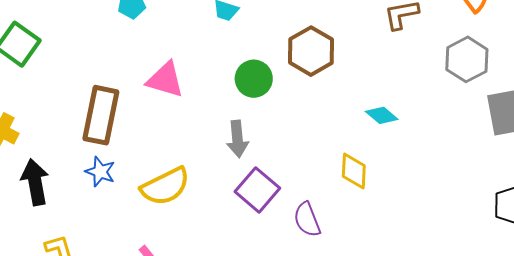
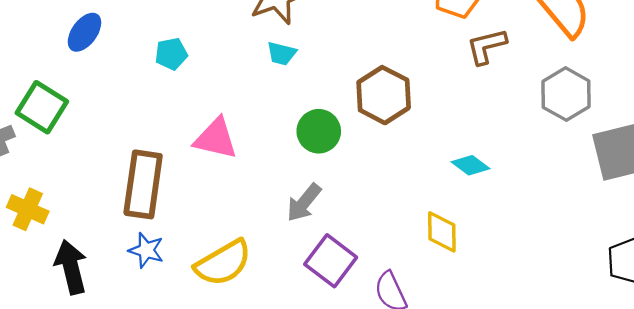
gray arrow: (237, 139) -> (304, 203), turned 48

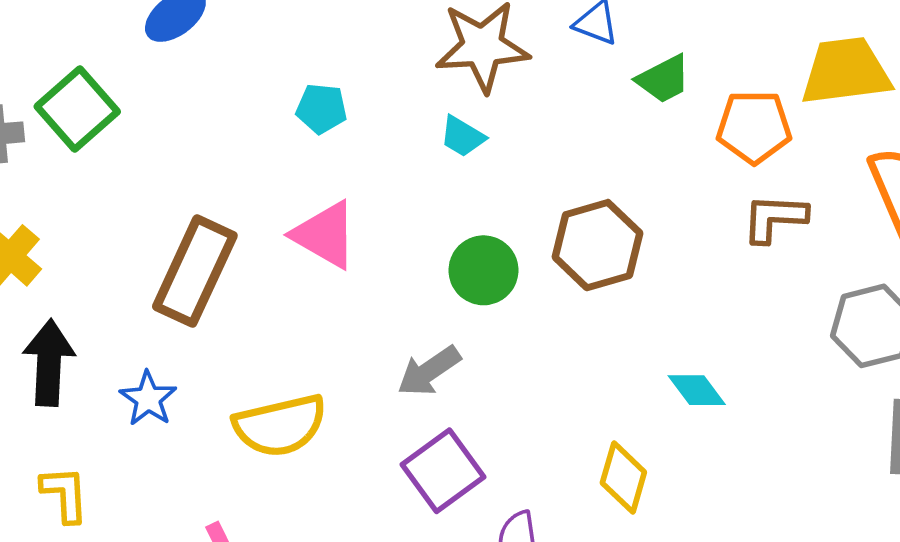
cyan pentagon: (171, 54) -> (322, 109), moved
blue star: (146, 250) -> (148, 399), moved

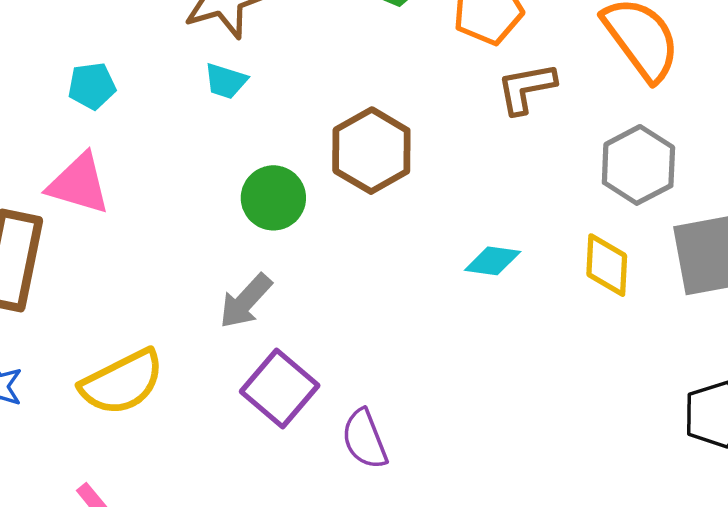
pink triangle: (325, 235) -> (79, 184), moved
cyan diamond: (697, 390) -> (493, 261), turned -32
yellow diamond: (623, 478) -> (607, 265), moved

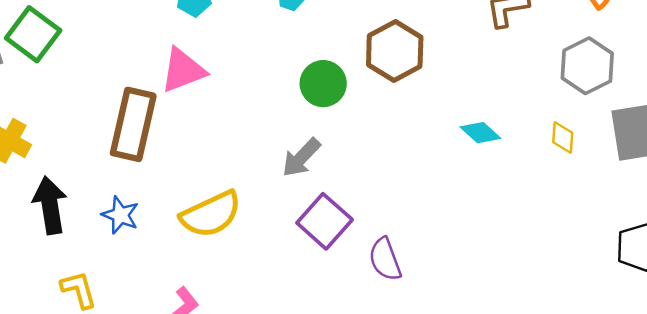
pink triangle: (79, 184) -> (183, 70), turned -39
cyan diamond: (493, 261) -> (480, 133), turned 33
yellow diamond: (607, 265) -> (563, 138), size x0.7

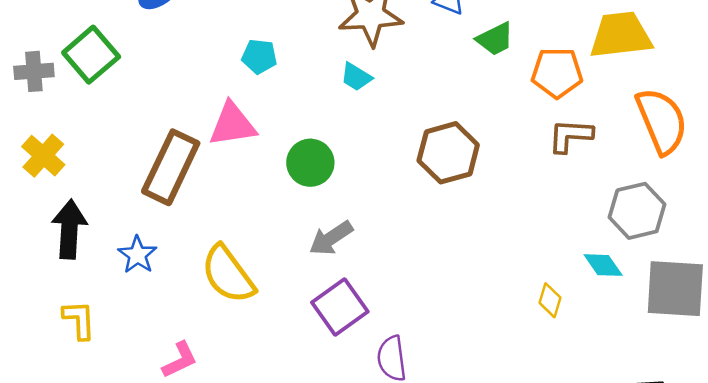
green circle: (323, 84) -> (310, 163), moved
cyan diamond: (480, 133) -> (603, 265), moved
yellow diamond: (563, 138) -> (550, 300), moved
yellow semicircle: (211, 214) -> (228, 274), turned 66

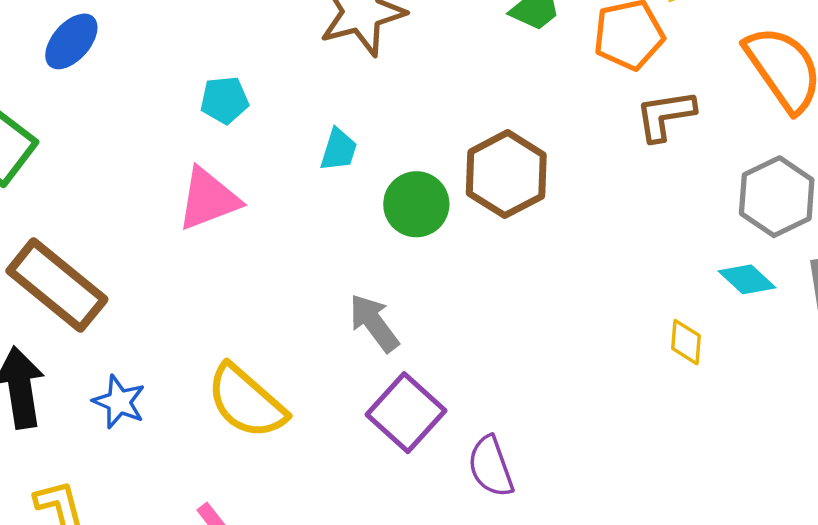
cyan trapezoid: (356, 77) -> (339, 150), moved, turned -92
green circle: (310, 163) -> (416, 204), moved
brown rectangle: (171, 167) -> (57, 285), moved, turned -64
gray arrow: (331, 238) -> (374, 323), turned 99

